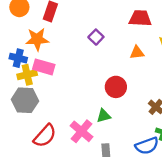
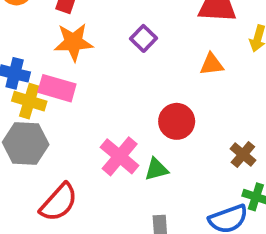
orange star: (37, 39) -> (74, 42), moved
yellow cross: (27, 75) -> (29, 101), turned 30
pink cross: (81, 131) -> (120, 156), moved

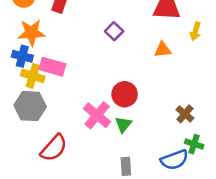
orange star: (74, 42) -> (31, 33), moved
red circle: (177, 121) -> (125, 94), moved
green triangle: (156, 169) -> (123, 124), turned -36

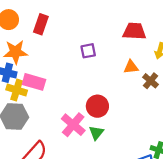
purple square: (114, 31) -> (88, 51), turned 35
brown cross: (185, 114) -> (151, 81), moved

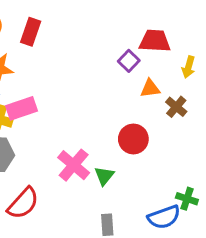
purple square: (88, 51) -> (129, 61), moved, turned -35
pink rectangle: (34, 82) -> (22, 108), turned -35
red circle: (97, 106) -> (133, 139), moved

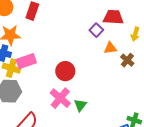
red circle: (133, 139) -> (65, 71), moved

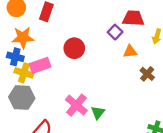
brown cross: (127, 60) -> (147, 74), moved
red circle: (65, 71) -> (74, 48), moved

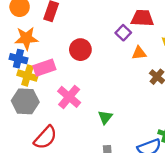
pink cross: (76, 105) -> (69, 97), moved

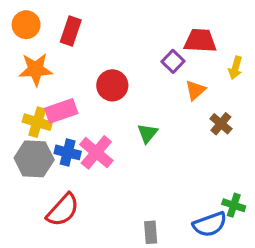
orange triangle: (139, 53) -> (195, 90), turned -35
blue cross: (18, 59) -> (68, 152), moved
green triangle: (105, 117) -> (147, 133), moved

